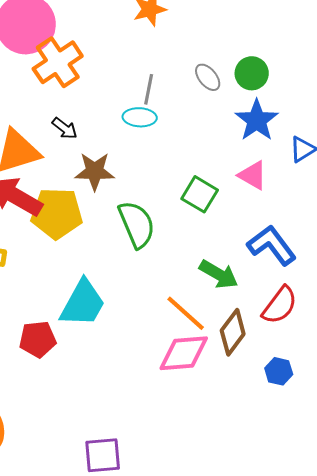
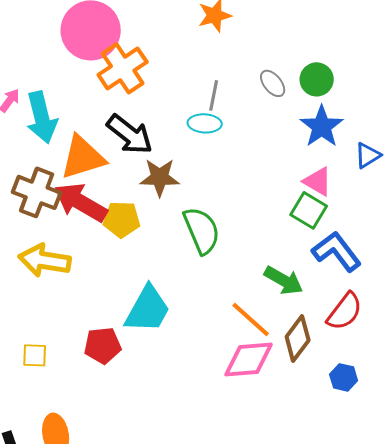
black arrow: (65, 128) -> (130, 134), size x1.8
green square: (200, 194) -> (309, 210), moved
yellow pentagon: (57, 213) -> (122, 219), size x0.7

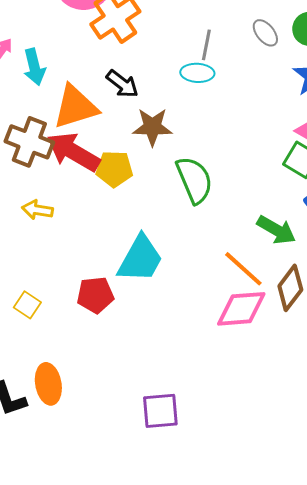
cyan arrow: (42, 117) -> (34, 67), size x0.7
black arrow: (130, 134) -> (122, 84), size x0.7
yellow arrow: (45, 260) -> (37, 210), size x0.6
yellow square: (35, 355) -> (27, 305), turned 32

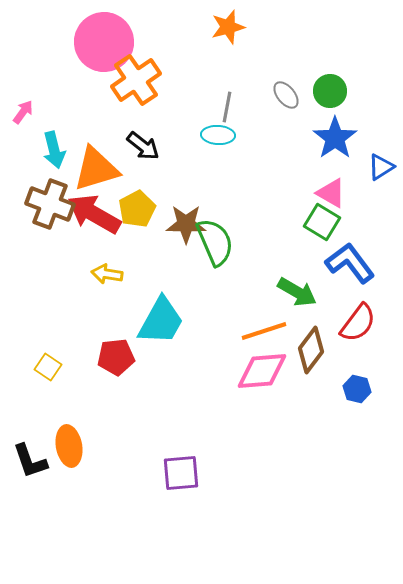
cyan arrow: (34, 67) -> (54, 150), moved
brown star: (152, 127) -> (186, 224), moved
yellow pentagon: (114, 169) -> (137, 209), moved, turned -30
yellow arrow: (37, 210) -> (107, 274), moved
orange line: (243, 269) -> (264, 331), turned -60

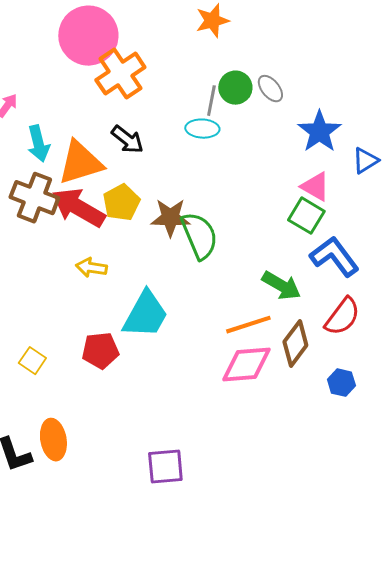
green circle: (330, 91) -> (235, 88), moved

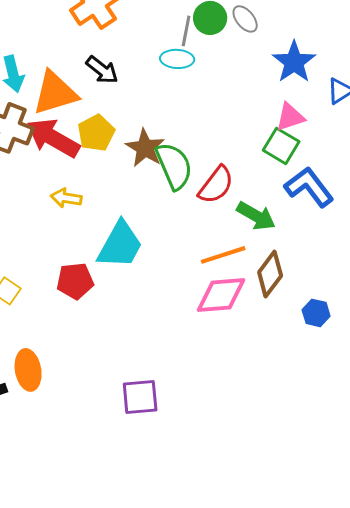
pink triangle: (315, 187) -> (290, 117), turned -48
brown star: (170, 218) -> (145, 148), turned 30
red semicircle: (342, 317) -> (216, 185), moved

